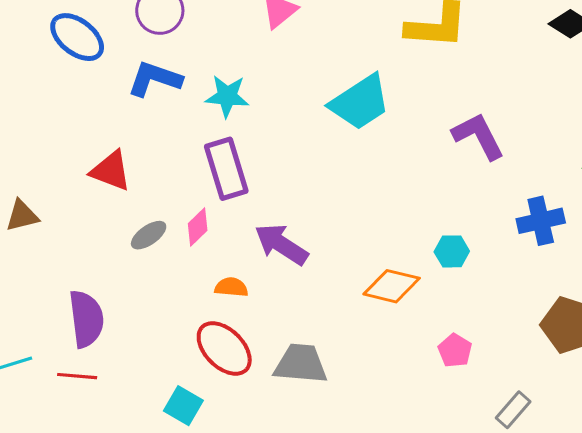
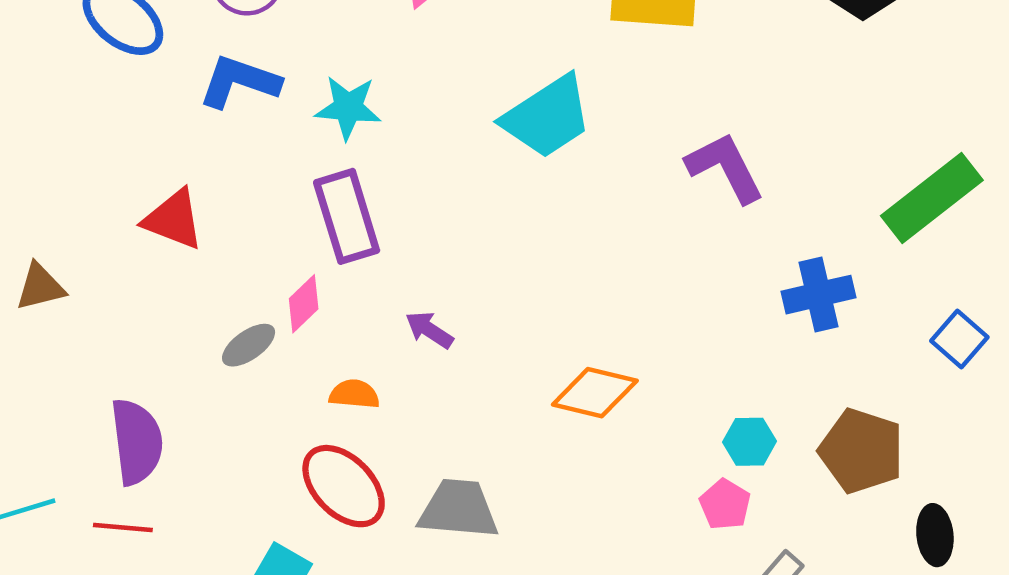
gray ellipse: (149, 235) -> (249, 345), moved
purple arrow: (281, 244) -> (429, 330), size x0.6
cyan hexagon: (452, 251) -> (750, 442), moved
pink pentagon: (455, 351) -> (725, 504), moved

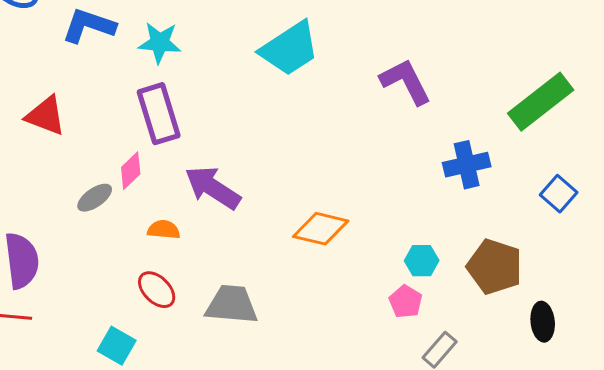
purple arrow: (429, 330) -> (213, 188), size x1.8
red ellipse: (344, 486) -> (157, 290), size x0.7

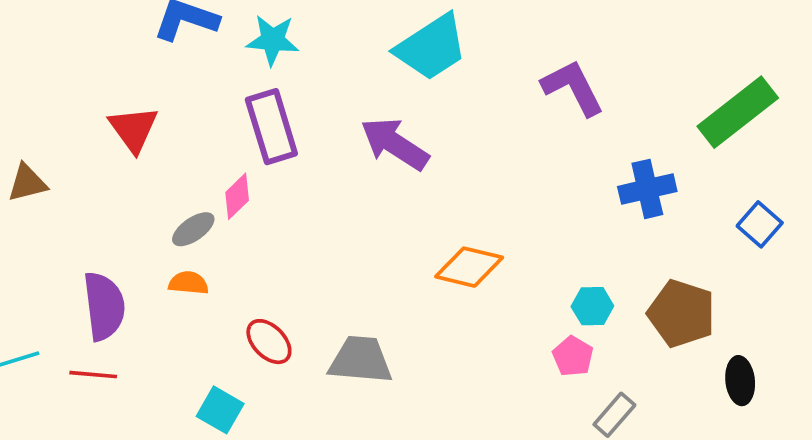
red triangle: (46, 116) -> (133, 129), turned 33
purple arrow: (213, 188) -> (395, 144), moved
orange semicircle: (164, 230) -> (188, 283), moved

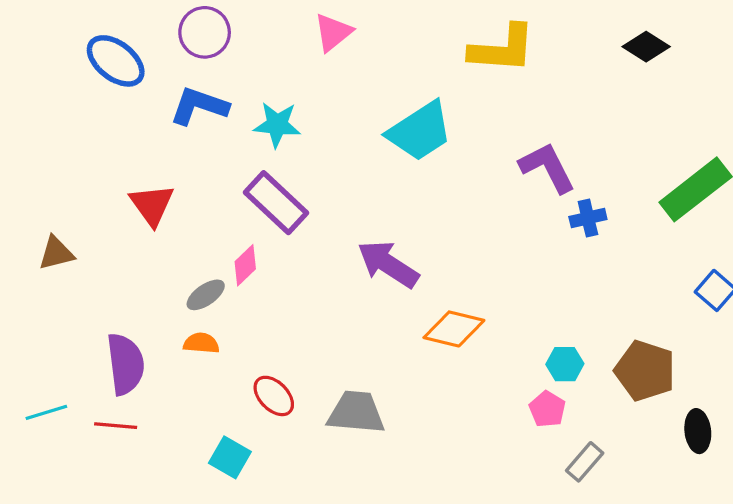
purple rectangle: (271, 127) -> (276, 203), turned -30
purple arrow: (395, 144) -> (388, 264), moved
blue cross: (647, 189) -> (588, 218), moved, size x0.7

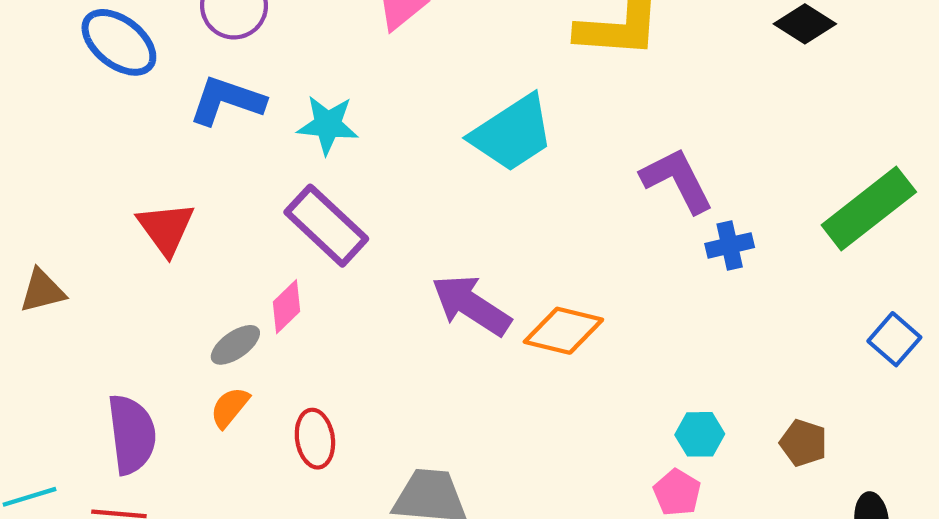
orange diamond: (454, 329) -> (563, 331), moved
orange semicircle: (201, 343) -> (230, 407), turned -56
brown pentagon: (645, 371) -> (803, 443), size x0.6
red ellipse: (274, 396) -> (315, 439), moved, turned 36

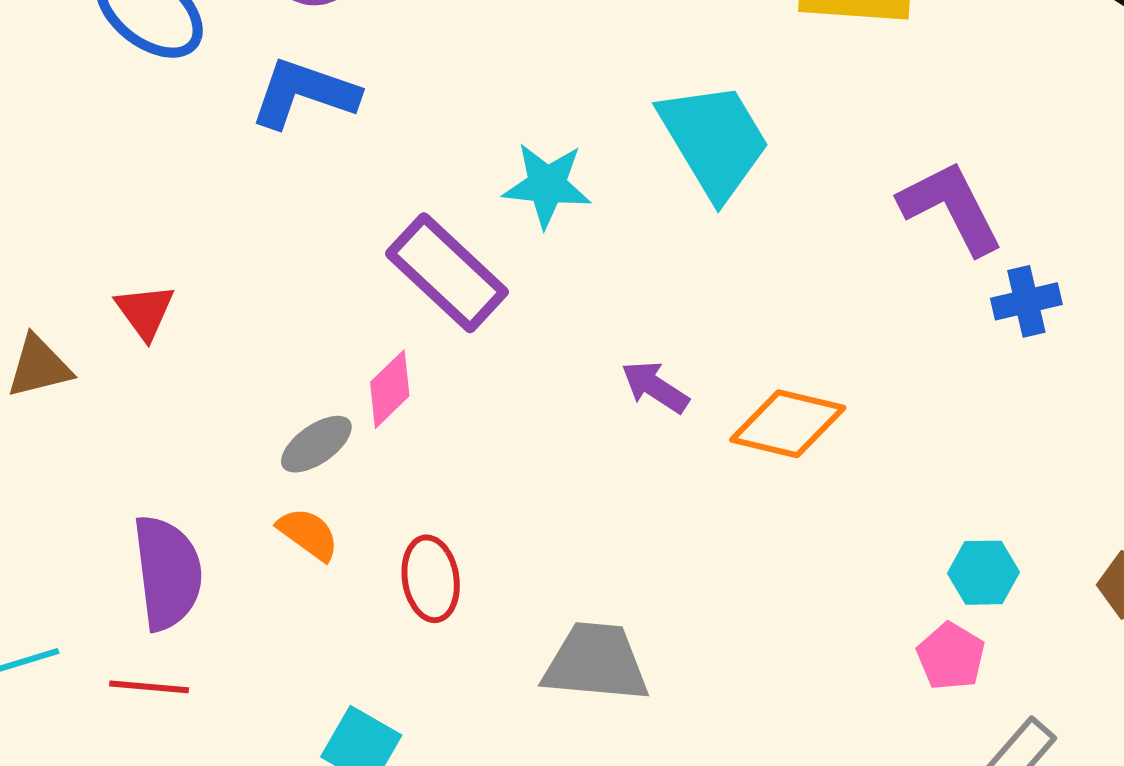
cyan star: (328, 125) -> (547, 185), moved
cyan trapezoid: (512, 133) -> (714, 140), turned -88
red triangle: (166, 228) -> (145, 312), moved, size x0.7
purple arrow: (471, 305) -> (655, 387), size x0.6
orange semicircle: (230, 407) -> (308, 534), turned 87

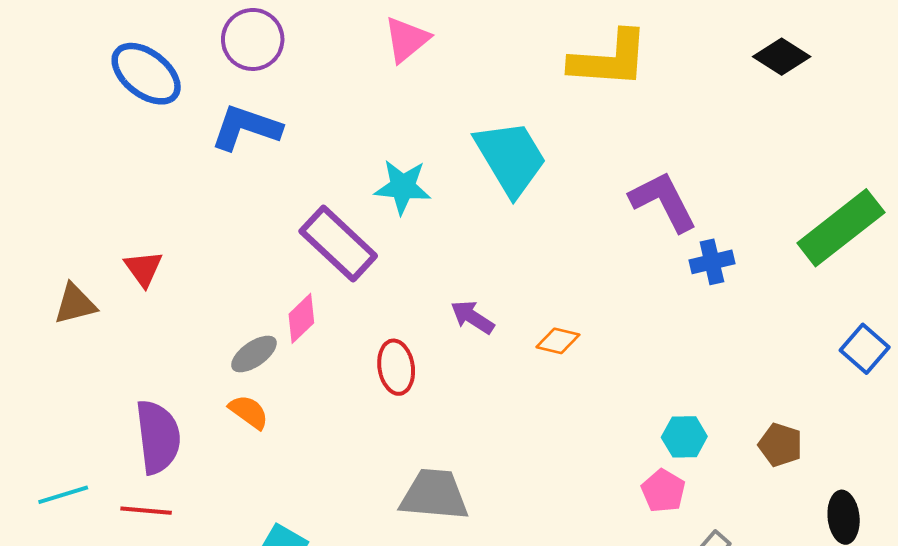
orange diamond: (788, 424) -> (558, 341), size x0.6
red ellipse: (431, 579) -> (396, 367), moved

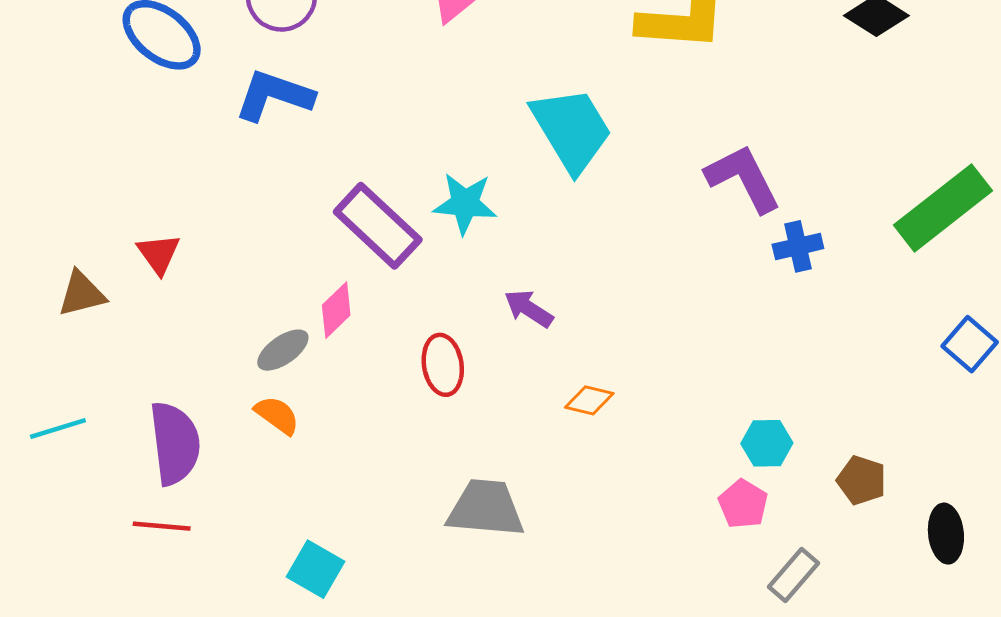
cyan star: (403, 187) -> (465, 204), moved
orange diamond: (558, 341) -> (589, 400), moved
brown pentagon: (780, 445) -> (862, 480), moved
cyan line: (63, 495) -> (58, 428), moved

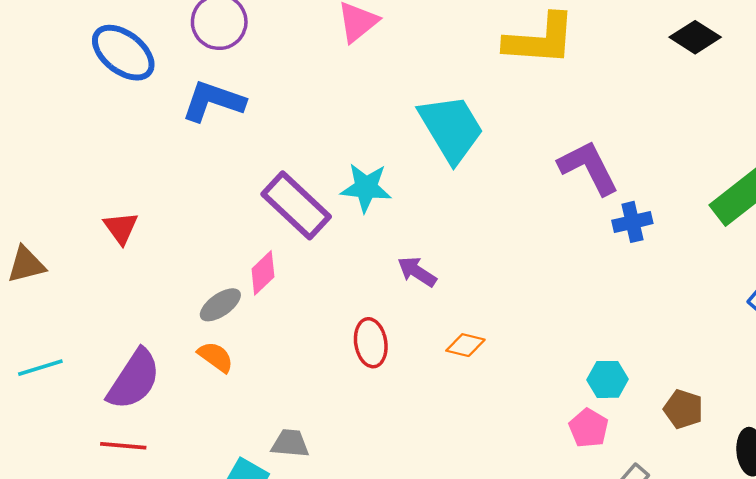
brown triangle: (82, 294) -> (26, 265), moved
red ellipse: (443, 365) -> (371, 343), moved
purple semicircle: (175, 443) -> (134, 379), turned 40
gray trapezoid: (486, 508) -> (290, 443), moved, size x0.6

